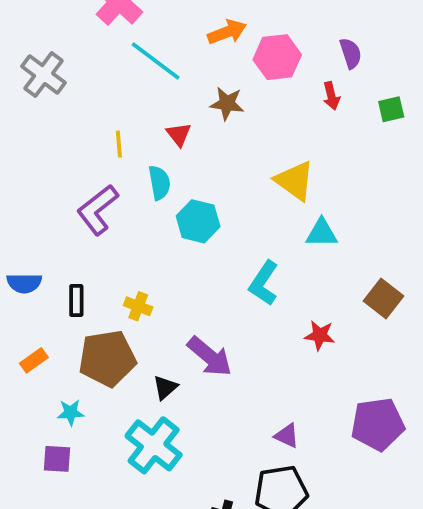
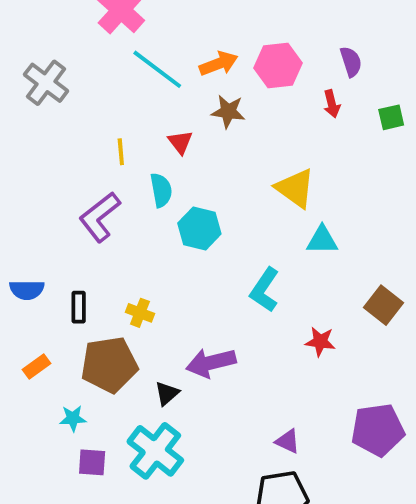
orange arrow: (227, 32) -> (219, 64), moved
purple arrow: (210, 357) -> (211, 363), turned 126
purple square: (57, 459) -> (92, 462), moved

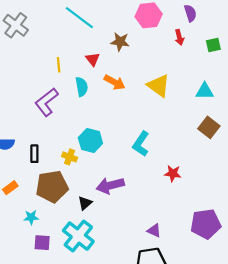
orange arrow: (219, 64) -> (115, 82), moved, turned 50
cyan hexagon: (199, 228) -> (90, 140), moved
cyan triangle: (322, 240) -> (205, 91), moved
brown square: (383, 305) -> (209, 127), moved

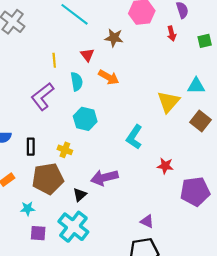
yellow triangle: (158, 86) -> (168, 102), moved, turned 35
cyan hexagon: (90, 140) -> (85, 119), moved
purple pentagon: (206, 224) -> (195, 191), moved

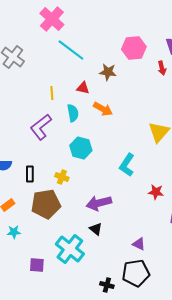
red triangle: (87, 55) -> (83, 88), turned -40
black triangle: (80, 195) -> (96, 229), moved, turned -40
cyan star: (28, 209) -> (14, 232), moved
purple square: (38, 233) -> (37, 265), moved

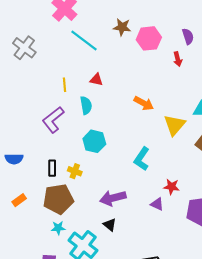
brown star: (108, 72) -> (122, 27), moved
orange arrow: (103, 109) -> (144, 103), moved
black rectangle: (30, 174) -> (52, 168), moved
cyan star: (14, 232) -> (58, 228), moved
purple triangle: (139, 244) -> (157, 204), moved

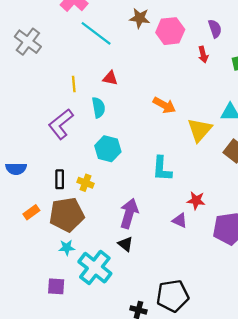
cyan L-shape: (142, 159) -> (162, 169), turned -30
purple arrow: (113, 198) -> (129, 213), turned 120
orange rectangle: (19, 200) -> (31, 212), moved

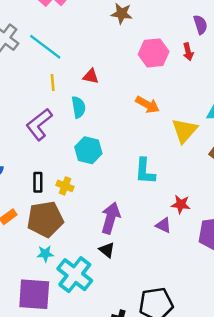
pink hexagon: (170, 31) -> (154, 53), moved
cyan line: (96, 33) -> (45, 47), moved
purple square: (56, 286) -> (34, 294), size x1.8

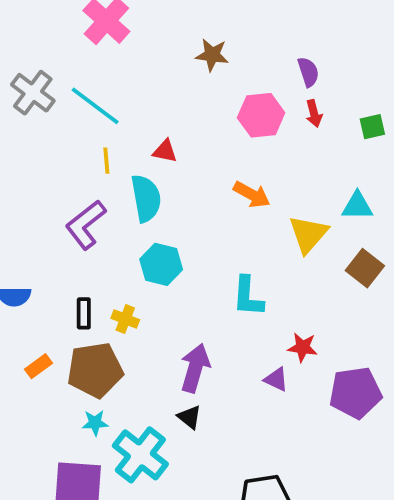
purple semicircle: (200, 25) -> (308, 72), moved
cyan semicircle: (79, 107) -> (146, 198), size x1.4

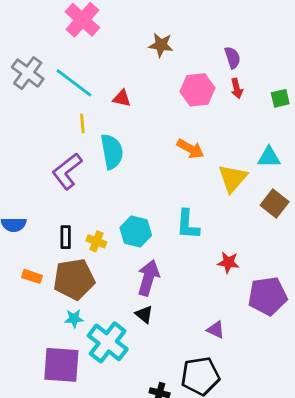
red triangle: (165, 151) -> (122, 98), moved
cyan hexagon: (161, 264) -> (136, 232), moved
orange rectangle: (38, 366) -> (32, 276), turned 54
purple triangle: (276, 379) -> (216, 330), moved

